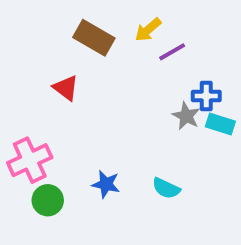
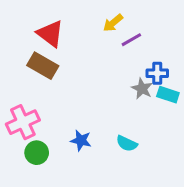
brown rectangle: (94, 38) -> (43, 66), moved
red triangle: (66, 88) -> (50, 34), moved, size x1.4

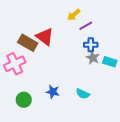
red triangle: (50, 34) -> (45, 37), moved
blue cross: (157, 73) -> (91, 45), moved
pink cross: (23, 122) -> (15, 64), moved

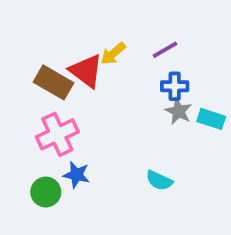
yellow arrow: (74, 15) -> (113, 54), moved
pink cross: (15, 64) -> (57, 134), moved
blue star: (53, 92) -> (77, 175), moved

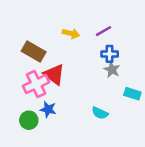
yellow arrow: (113, 54) -> (71, 33), turned -126
red triangle: (86, 71) -> (54, 74), moved
cyan rectangle: (211, 119) -> (132, 94), moved

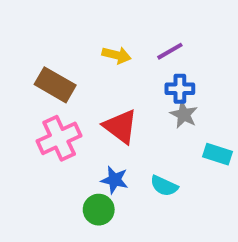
red triangle: (54, 74) -> (120, 126), moved
blue star: (48, 109) -> (115, 180), moved
green circle: (29, 120) -> (99, 210), moved

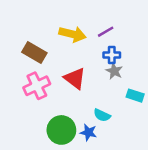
yellow arrow: (117, 55) -> (72, 34), size x1.5
blue star: (115, 180) -> (88, 132), moved
green circle: (99, 210) -> (61, 130), size x1.5

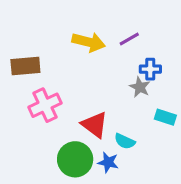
brown rectangle: (34, 53) -> (25, 66), moved, turned -35
blue cross: (112, 55) -> (150, 69), moved
red triangle: (75, 78) -> (95, 125), moved

